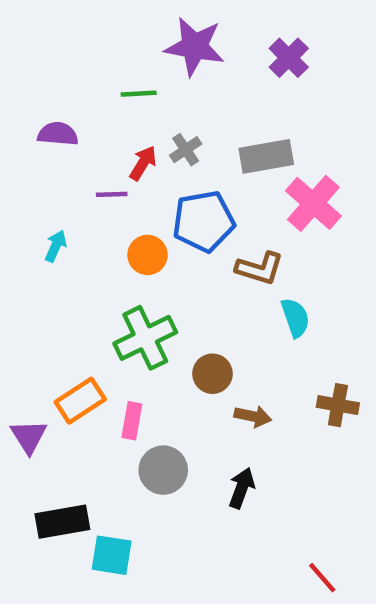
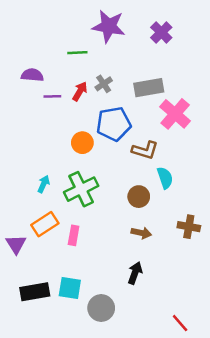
purple line: (112, 194) -> (52, 96), moved
cyan arrow: (56, 246) -> (44, 184), moved
brown circle: (212, 374) -> (139, 197), moved
gray circle: (163, 470) -> (101, 308), moved
cyan square: (112, 555) -> (70, 288), moved

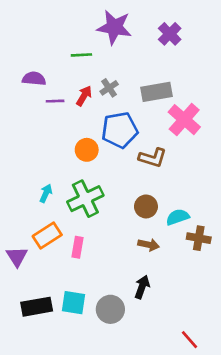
cyan semicircle: (165, 178) -> (178, 217), moved, turned -90
gray circle: (101, 308) -> (110, 309), moved

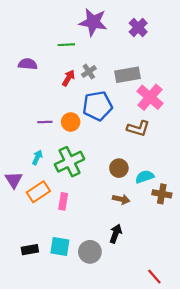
purple line: (55, 101) -> (45, 122), moved
brown L-shape: (153, 158) -> (138, 128), moved
purple triangle: (17, 257) -> (14, 180), moved
black rectangle: (37, 307) -> (30, 250), size x0.7

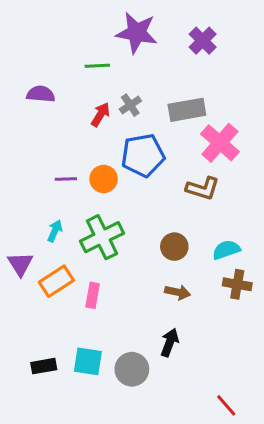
cyan semicircle: (145, 177) -> (226, 250), moved

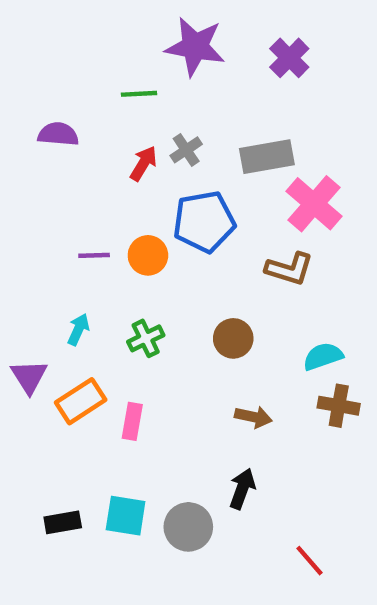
green cross: (102, 237) -> (146, 338), size x0.6
brown circle: (174, 247) -> (233, 338), moved
red line: (226, 405) -> (310, 561), moved

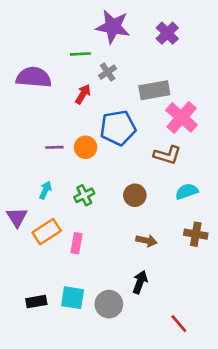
purple semicircle: (58, 134) -> (34, 77), size x1.5
gray cross: (186, 150) -> (108, 72), moved
cyan semicircle: (323, 356) -> (187, 191), moved

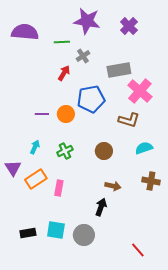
purple semicircle: (34, 77) -> (25, 32), moved
black arrow: (140, 282) -> (101, 207), moved

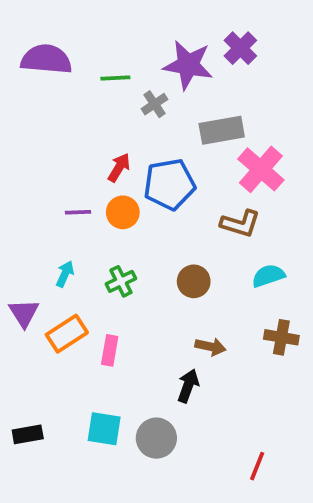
purple star: (87, 21) -> (188, 65), moved
red arrow: (64, 73) -> (119, 168), moved
black rectangle: (28, 233) -> (28, 434), moved
red line: (138, 250) -> (257, 466), turned 63

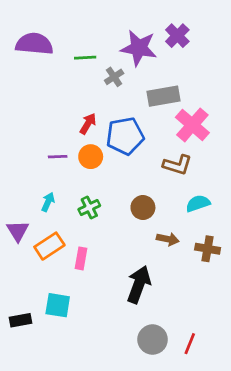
brown arrow: (210, 347) -> (168, 239), moved
black arrow: (188, 386) -> (139, 285), size x1.5
cyan square: (104, 429) -> (58, 305), moved
gray circle: (156, 438) -> (153, 340), moved

